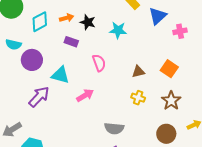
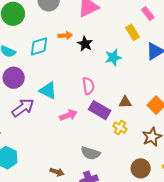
cyan diamond: (40, 22) -> (39, 46), moved
cyan star: (118, 30) -> (113, 58), turned -30
purple rectangle: (71, 42) -> (100, 110), moved, size x1.5
purple circle: (32, 60) -> (14, 78), moved

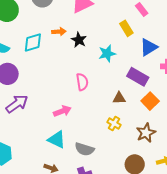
cyan triangle: (48, 90) -> (57, 140), moved
purple rectangle: (100, 110) -> (138, 77), moved

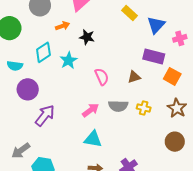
orange arrow: (59, 32) -> (62, 26), moved
cyan star: (107, 54) -> (69, 60), moved
brown triangle: (119, 98) -> (134, 77), moved
gray semicircle: (84, 149) -> (118, 106), moved

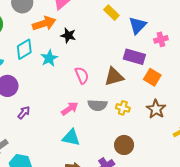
orange arrow: (62, 26) -> (44, 23), size x1.6
brown triangle: (134, 77) -> (114, 77), size x1.5
purple arrow: (45, 116) -> (24, 113), size x0.6
brown circle: (175, 142) -> (124, 145), moved

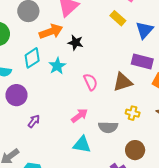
gray semicircle: (97, 105) -> (108, 127), moved

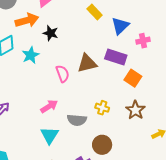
brown triangle: (123, 82) -> (87, 63), moved
cyan triangle: (82, 144) -> (50, 135), turned 48

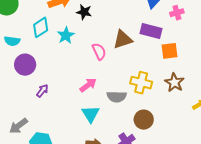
orange square: (133, 78) -> (169, 51), turned -36
yellow cross: (102, 108) -> (141, 83), size x1.5

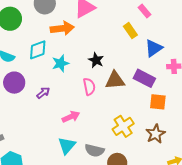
black star: (84, 12) -> (96, 60), moved
yellow cross: (141, 83) -> (123, 126), turned 30
purple arrow: (42, 91) -> (43, 93), moved
gray semicircle: (117, 97) -> (94, 150), moved

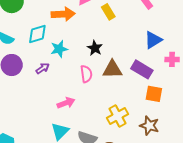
yellow rectangle: (130, 31) -> (108, 12), moved
purple arrow: (43, 93) -> (43, 68), moved
brown star: (156, 134) -> (149, 126), turned -30

